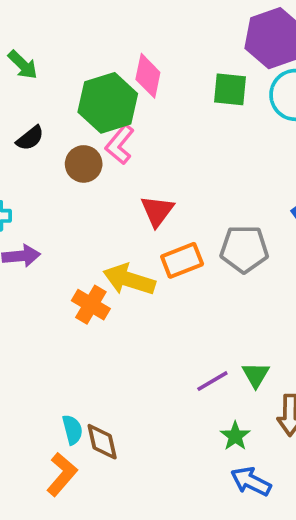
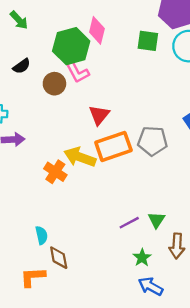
pink L-shape: (120, 144) -> (78, 72), turned -70
orange rectangle: (182, 260) -> (113, 146), size x1.4
cyan semicircle: (72, 430) -> (42, 235), moved
orange L-shape: (62, 474) -> (33, 277), turned -136

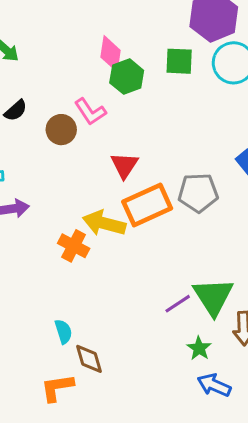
green hexagon: (71, 46) -> (127, 77), moved, size x0.7
green triangle: (156, 220) -> (213, 297), size x1.8

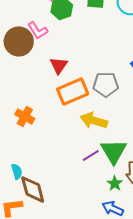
brown circle: (61, 130) -> (19, 41), size x1.5
yellow arrow: (104, 223) -> (94, 120), moved
green star: (199, 348) -> (115, 183), moved
brown diamond: (89, 359) -> (33, 189), size x1.4

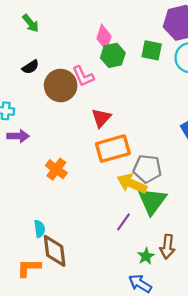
gray pentagon: (106, 84) -> (147, 169), moved
green triangle: (114, 151) -> (152, 201), moved
purple line: (91, 155) -> (123, 222), turned -30

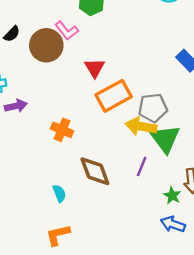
brown diamond: (55, 251) -> (95, 171), moved

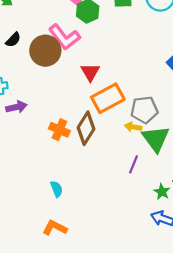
pink L-shape: (67, 31) -> (64, 37), size x1.4
yellow arrow: (141, 126) -> (133, 127), size x0.6
brown diamond: (95, 171) -> (86, 128), moved, turned 52
orange L-shape: (58, 235) -> (55, 228), turned 40

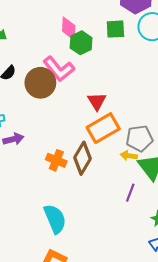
red triangle: (90, 72) -> (97, 101), moved
cyan semicircle: (57, 189) -> (55, 219), size x1.8

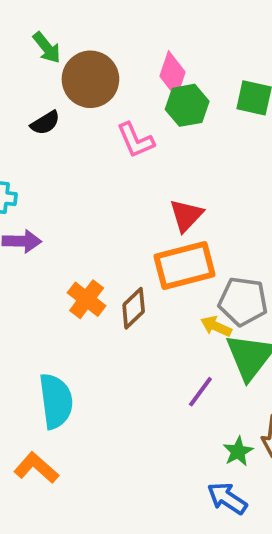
pink L-shape: (59, 69) -> (136, 140), size x0.7
brown circle: (40, 83) -> (90, 79), moved
brown diamond: (83, 158) -> (134, 308), size x0.7

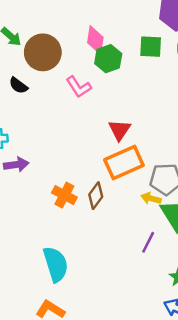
black semicircle: (45, 123) -> (18, 85), turned 78

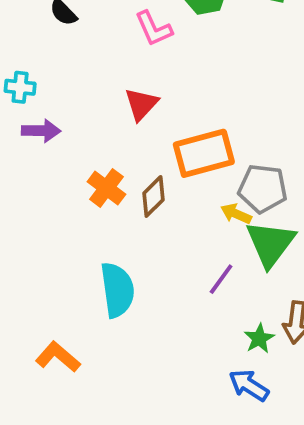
red triangle: (120, 130) -> (141, 104), moved
cyan semicircle: (56, 264) -> (117, 290), moved

